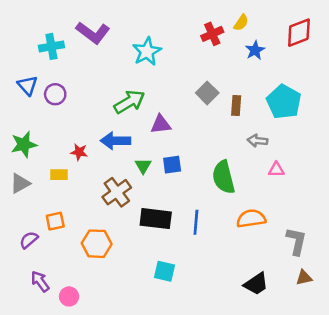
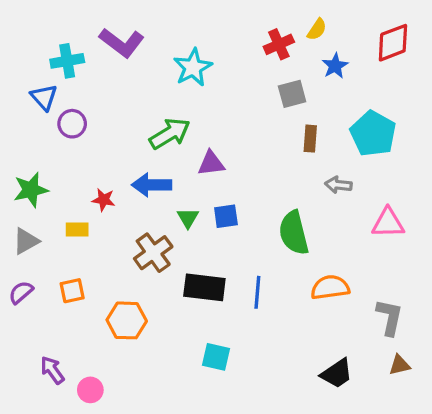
blue triangle: (28, 85) -> (44, 97), moved
gray square: (207, 93) -> (292, 94), moved, turned 30
pink triangle: (276, 170) -> (388, 223), moved, size x1.5
purple semicircle: (29, 240) -> (21, 292), moved

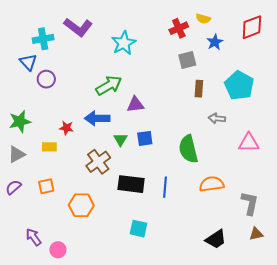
yellow semicircle: (317, 29) -> (203, 19), turned 72

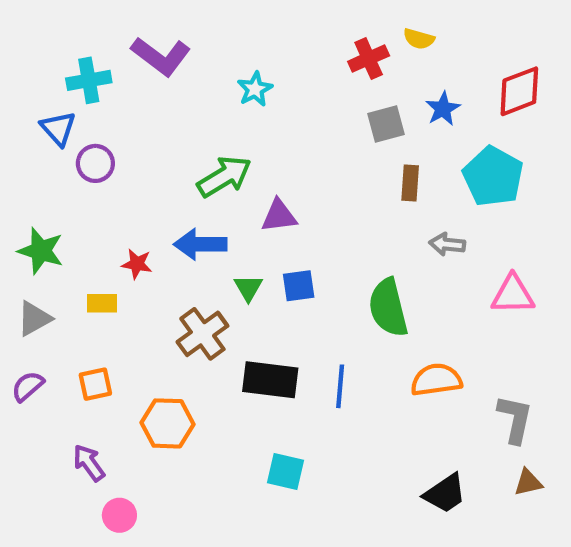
red diamond: (252, 27) -> (519, 91), moved
blue star: (215, 42) -> (443, 109), moved
cyan star: (124, 43) -> (255, 89), size x0.7
green star: (20, 121) -> (41, 251), turned 30
purple arrow: (34, 237) -> (89, 463), moved

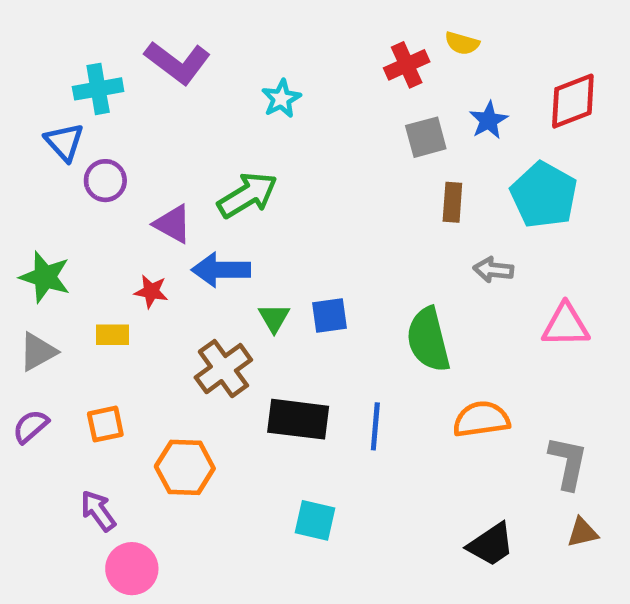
purple triangle: (279, 216) -> (173, 224), moved, turned 36
pink circle: (119, 515) -> (132, 569), size x1.4

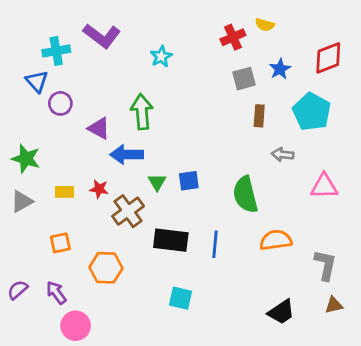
green arrow: (248, 195) -> (142, 112), turned -64
red star: (151, 291) -> (99, 189), moved
purple semicircle: (31, 426) -> (18, 290), moved

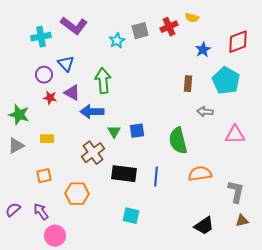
gray square: (244, 79) -> (140, 31), moved
blue triangle: (37, 81) -> (66, 64), moved
red star: (99, 189) -> (50, 98), moved

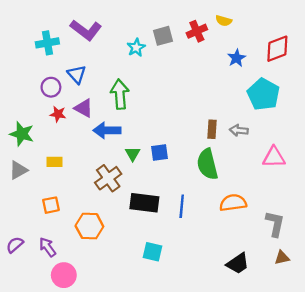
brown rectangle: (188, 84) -> (212, 129), moved

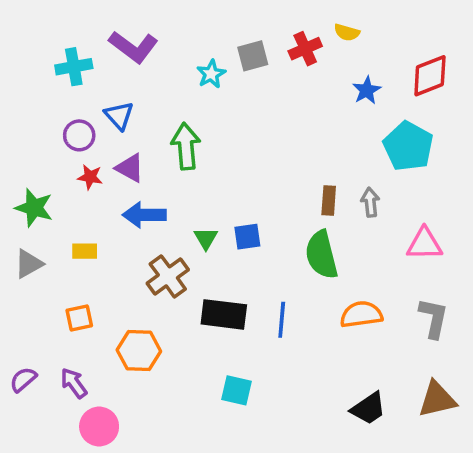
blue arrow: (107, 130) -> (144, 215), moved
gray arrow: (239, 130) -> (370, 202), turned 78
gray L-shape: (275, 224) -> (434, 318), moved
brown triangle: (282, 258) -> (437, 399), size x1.6

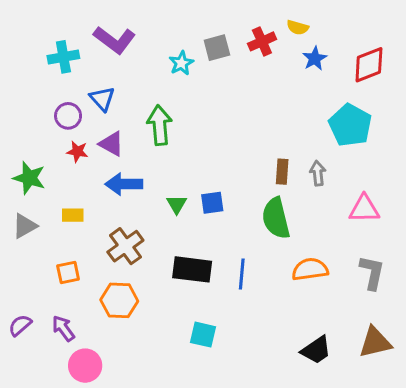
blue star: (367, 90) -> (315, 58), moved
brown cross: (168, 276) -> (125, 246), moved

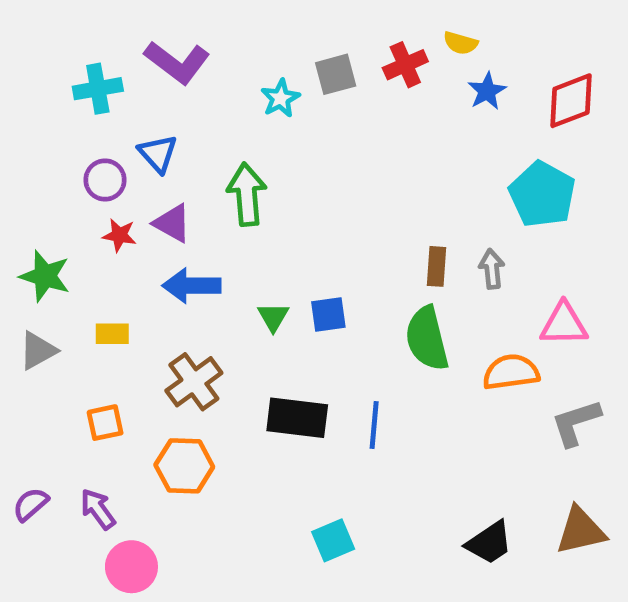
orange semicircle: (310, 269) -> (511, 372), moved
gray L-shape: (372, 273) -> (576, 423), turned -120
cyan square: (203, 335) -> (333, 540), moved, turned -36

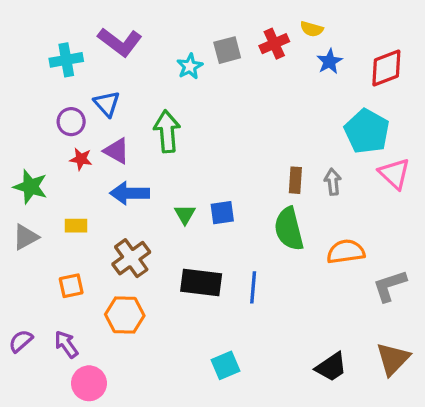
pink triangle: (564, 324) -> (395, 174), moved, turned 44
brown triangle: (581, 531) -> (393, 359), turned -33

